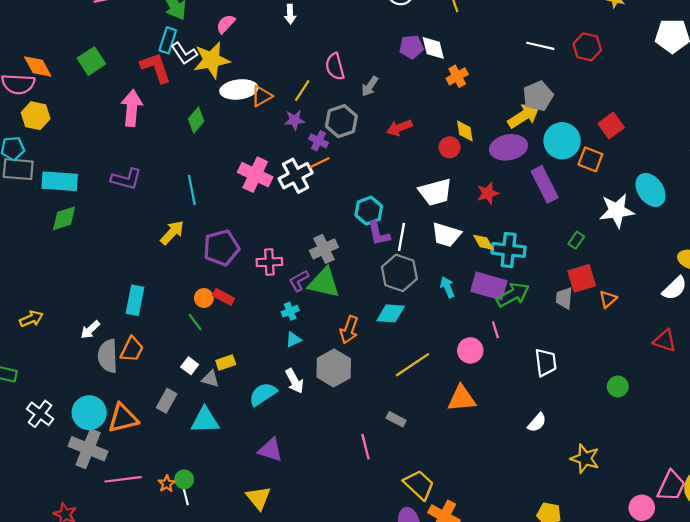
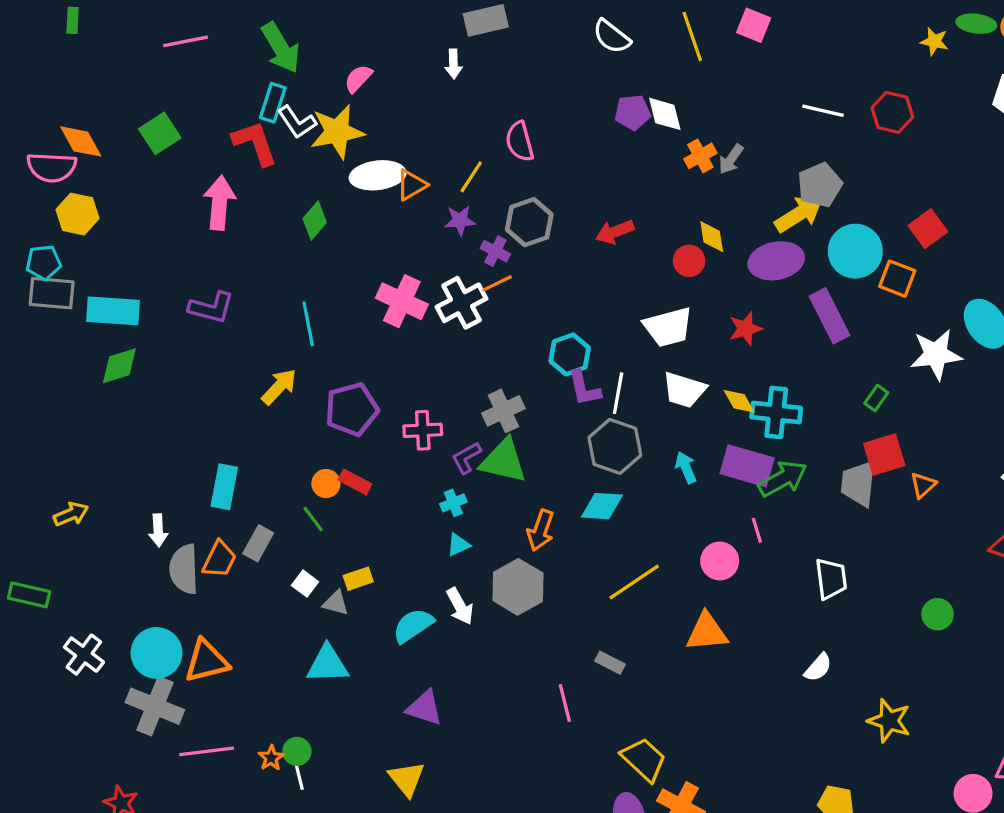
gray arrow: (370, 86) -> (731, 159), moved
gray trapezoid: (564, 298) -> (858, 484), size x1.4
white arrow: (90, 330) -> (158, 530), turned -50
gray rectangle: (167, 401) -> (258, 543), moved

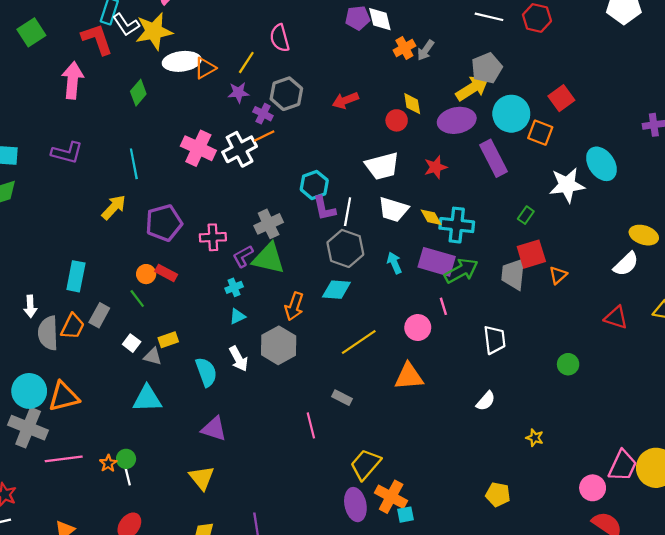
cyan semicircle: (413, 626) -> (206, 372), turned 104
yellow star: (889, 721) -> (535, 438), size x0.6
yellow trapezoid: (644, 759) -> (365, 464), turned -92

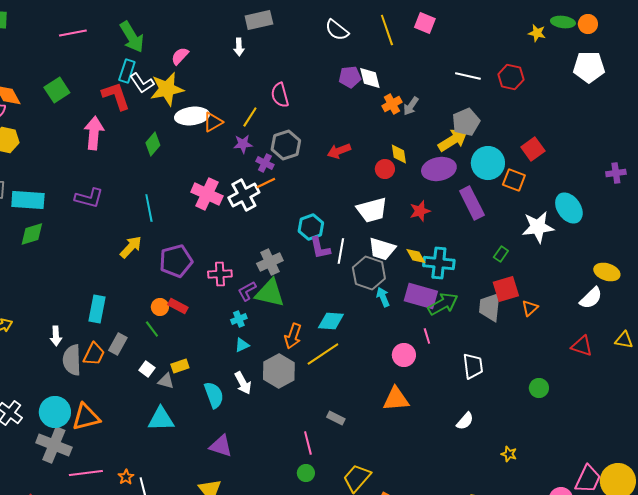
gray hexagon: (345, 248) -> (369, 273), moved
yellow line: (359, 342) -> (323, 354), moved
green circle: (126, 459) -> (306, 473), moved

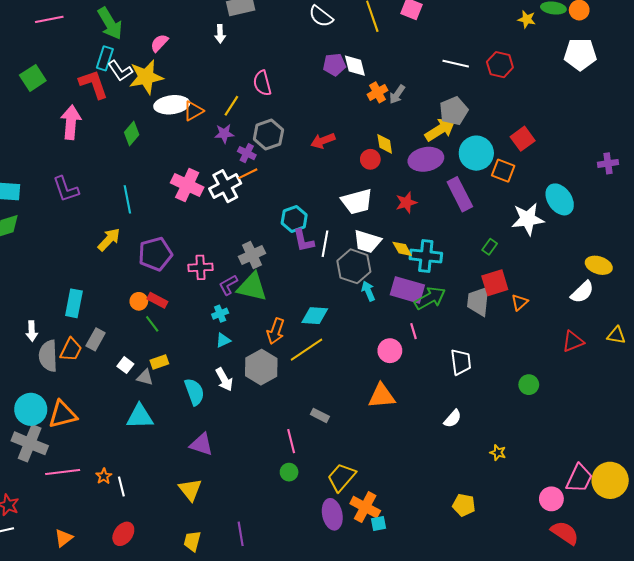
purple L-shape: (89, 198) -> (66, 189), turned 56
green line: (152, 329) -> (152, 324), moved
red triangle: (582, 346) -> (573, 341), turned -40

